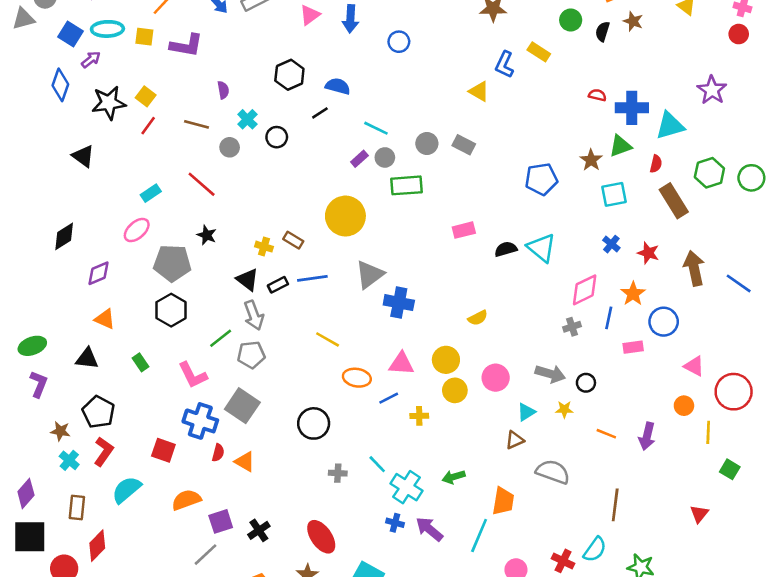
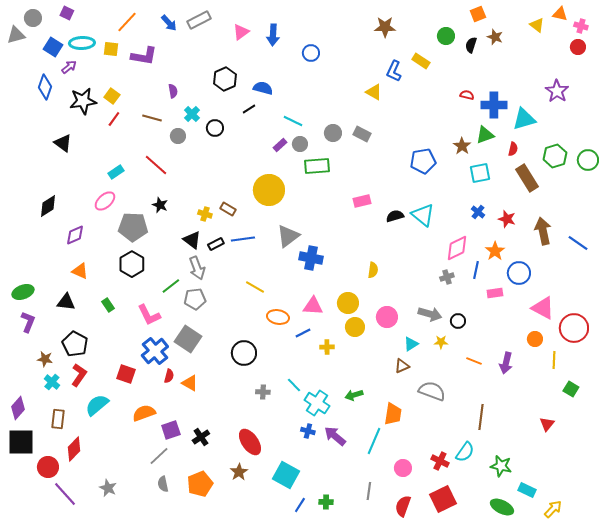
yellow semicircle: (478, 318) -> (373, 270), turned -56
pink triangle: (694, 366) -> (543, 308), size x1.4
blue cross: (200, 421) -> (155, 351), turned 32

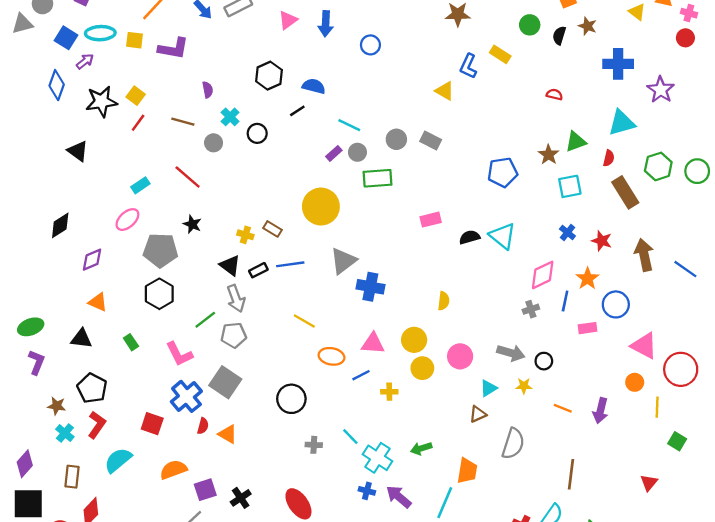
blue cross: (494, 105) -> (618, 64), moved
gray semicircle: (432, 391) -> (513, 444), turned 88

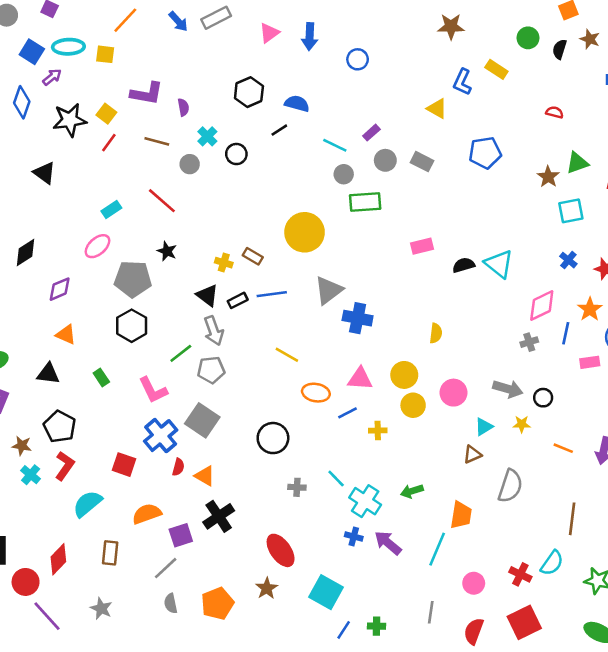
purple L-shape: (173, 48) -> (147, 93), moved
purple rectangle: (334, 153) -> (371, 133), moved
blue pentagon: (503, 172) -> (485, 153), moved
brown rectangle: (72, 477) -> (110, 553), moved
black cross: (241, 498) -> (219, 516), moved, size x1.4

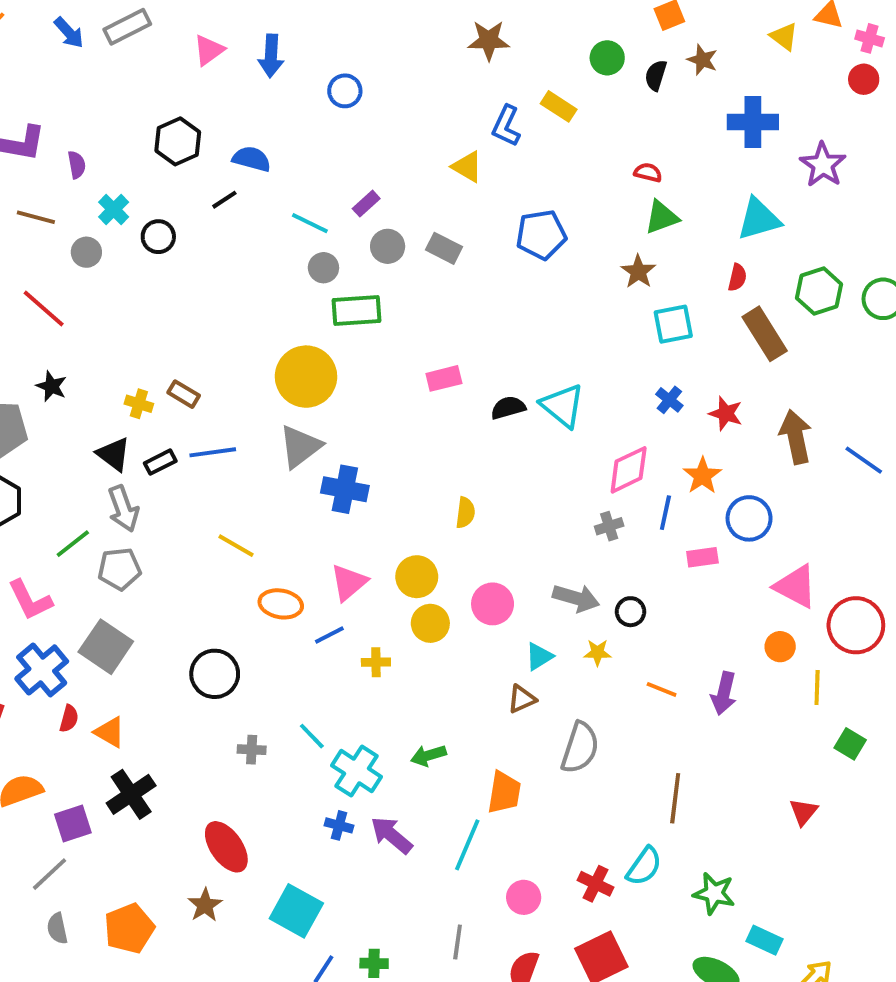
green triangle: (577, 163) -> (662, 217), moved
yellow circle: (305, 232) -> (306, 377), moved
pink triangle: (360, 379) -> (349, 583), turned -44

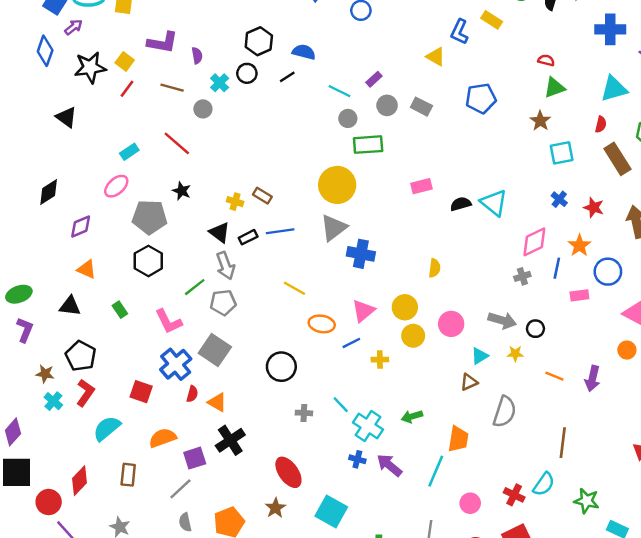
black circle: (158, 237) -> (247, 73), moved

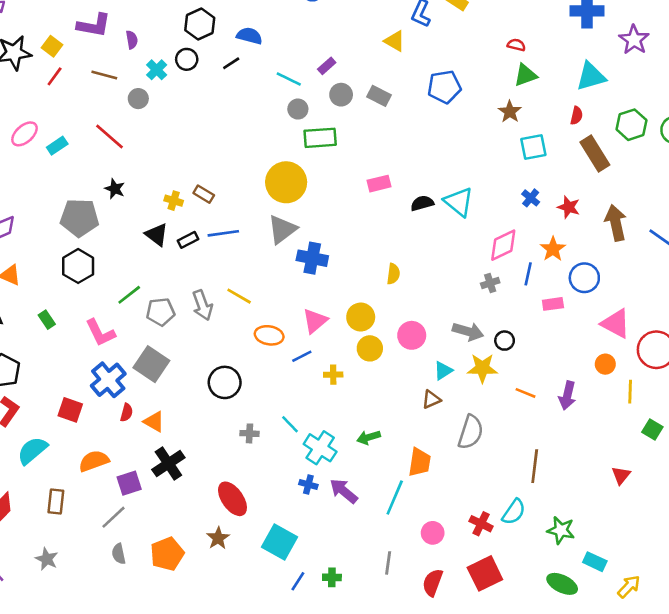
pink ellipse: (116, 186) -> (24, 134), moved
gray arrow: (226, 266) -> (202, 305), moved
yellow star: (515, 354) -> (482, 368), size x1.6

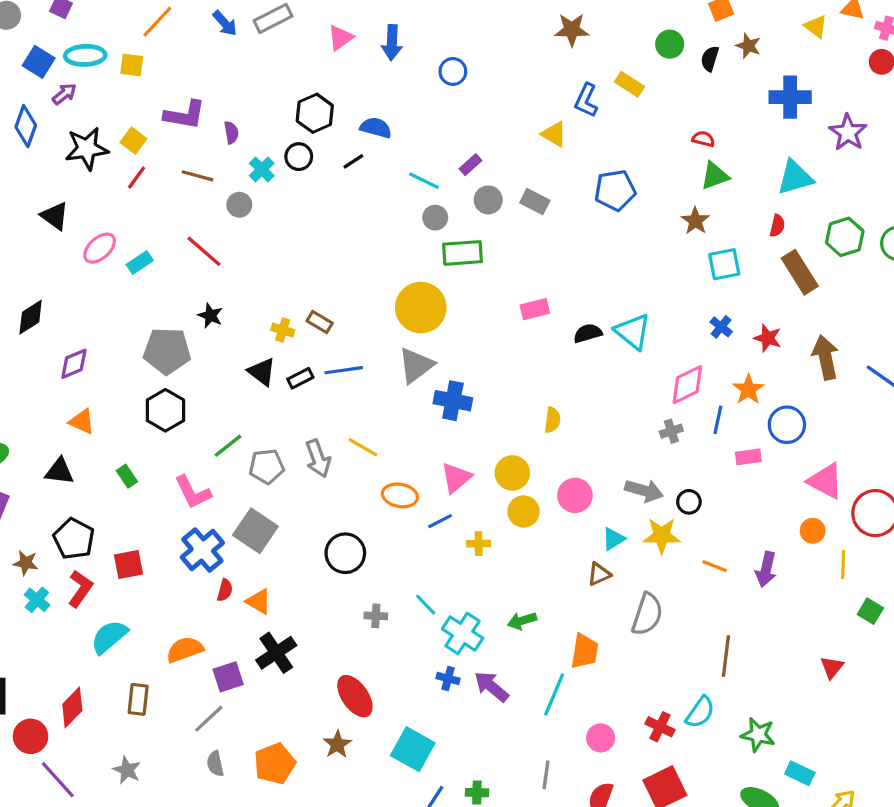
red square: (70, 410) -> (129, 564), moved, turned -30

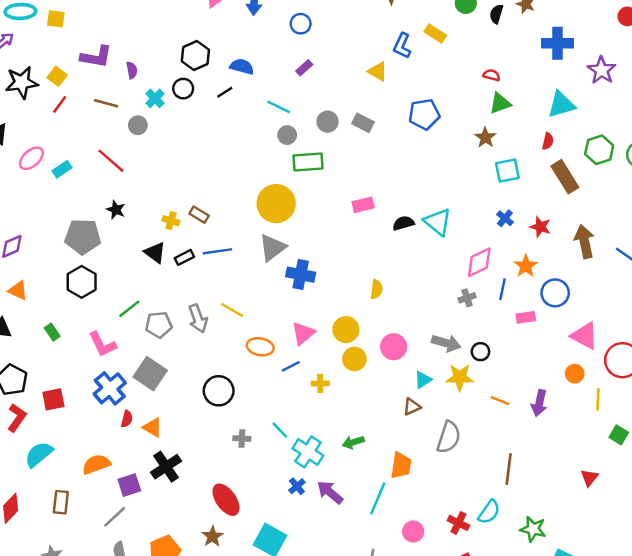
purple rectangle: (471, 165) -> (304, 68), moved
blue cross: (448, 678) -> (297, 486), turned 35

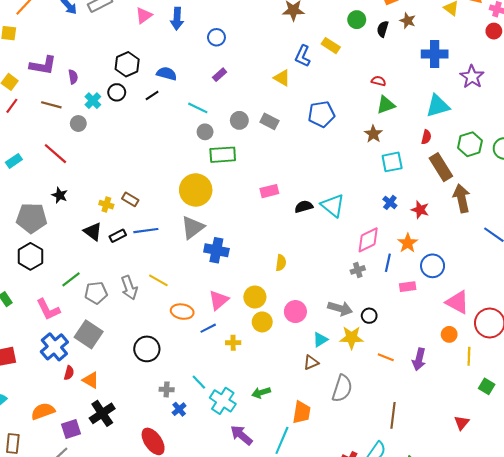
brown arrow: (584, 242) -> (462, 198), moved
blue cross: (297, 486) -> (179, 409), moved

